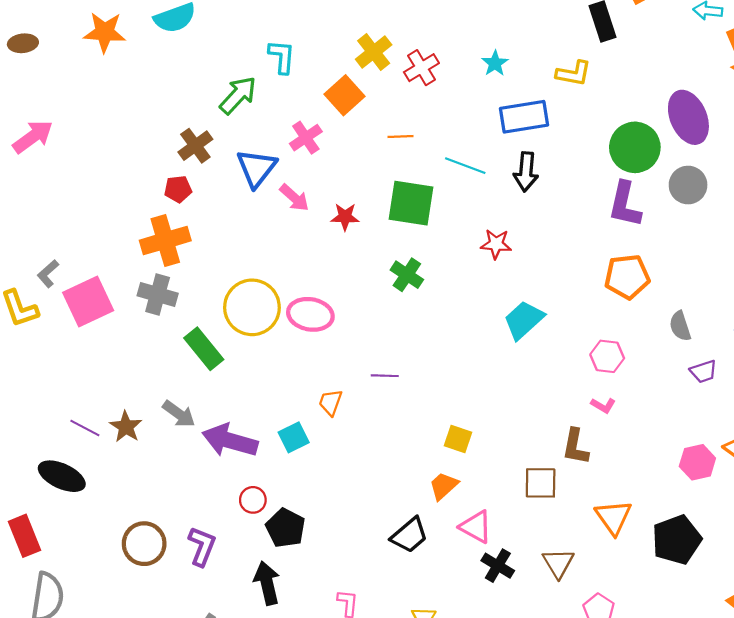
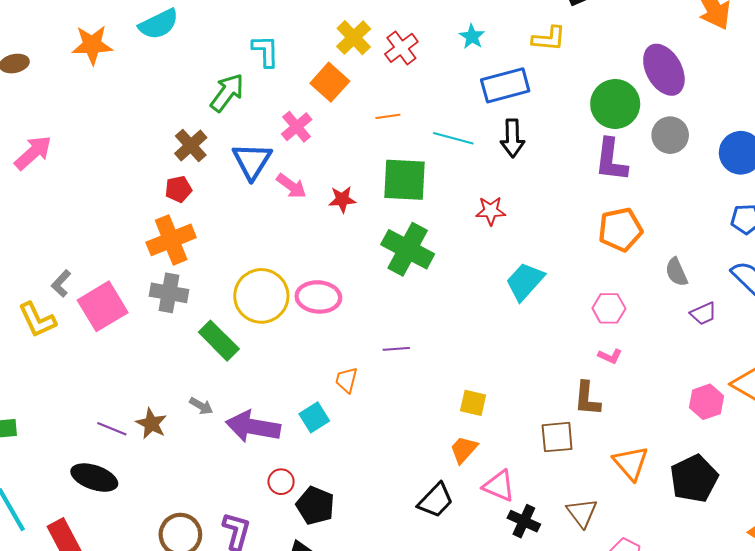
green cross: (407, 275) -> (408, 249), size x1.6
gray arrow: (179, 414) -> (201, 406), size x0.7

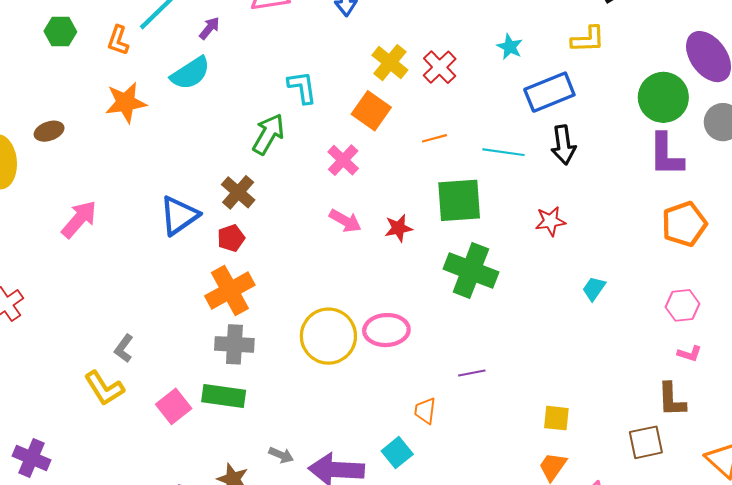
blue triangle: (252, 161) -> (179, 216), moved, turned 30
cyan trapezoid: (525, 281) -> (594, 289), size x0.6
pink square: (103, 306) -> (174, 406), moved, size x0.7
green rectangle: (219, 341) -> (224, 396), moved, turned -30

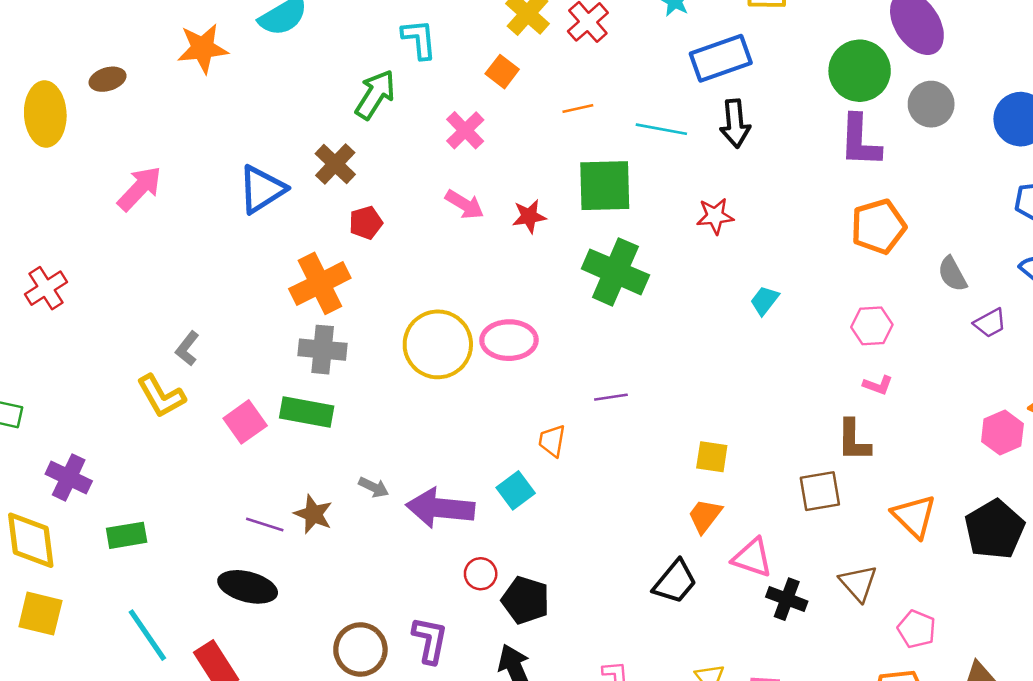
orange square: (371, 111) -> (502, 72), size x0.7
red pentagon: (231, 238) -> (366, 223), moved

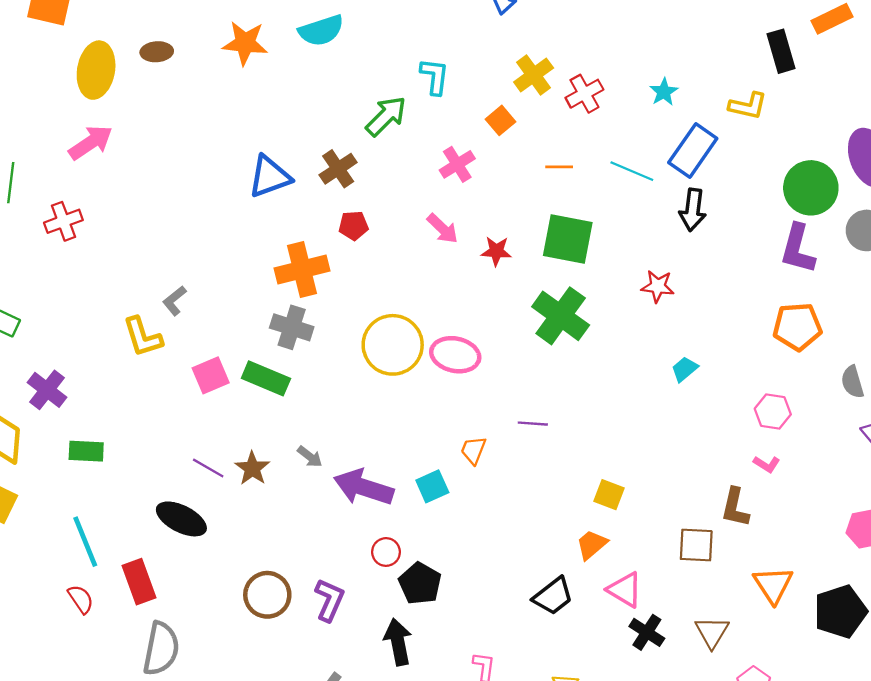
blue rectangle: (721, 58) -> (693, 151), turned -48
cyan line: (661, 129) -> (632, 171), moved
pink arrow: (140, 188) -> (91, 143), moved

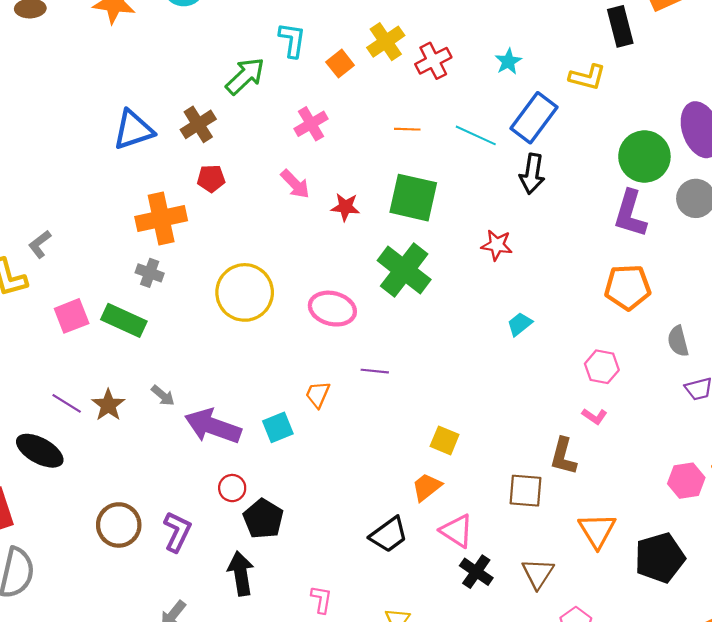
orange square: (501, 120) -> (340, 64), moved
gray cross: (292, 327) -> (150, 273), size x0.7
pink ellipse: (455, 355) -> (332, 309), moved

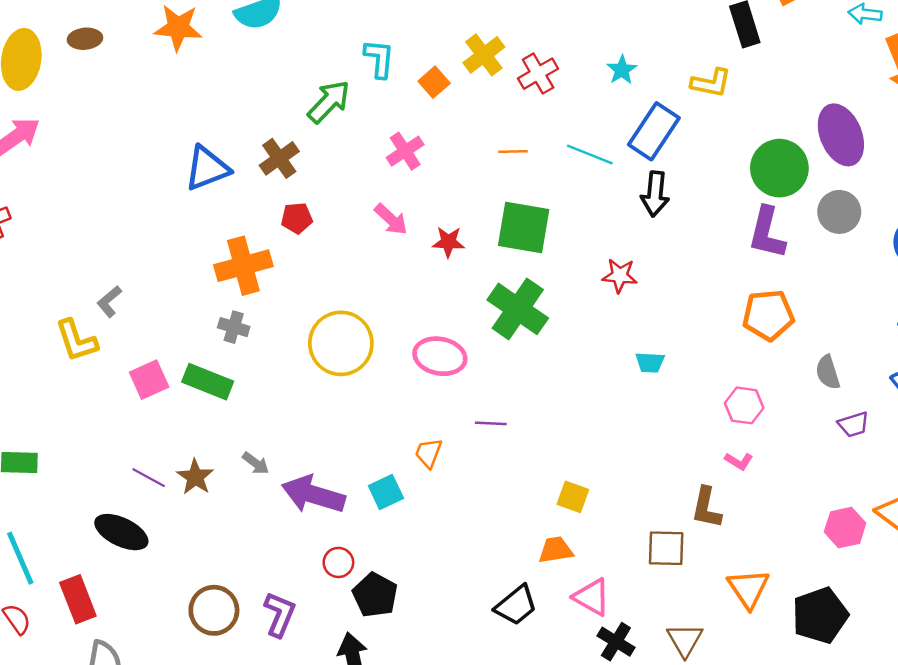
cyan trapezoid: (520, 324) -> (650, 362), turned -136
orange trapezoid: (427, 487) -> (556, 550), turned 32

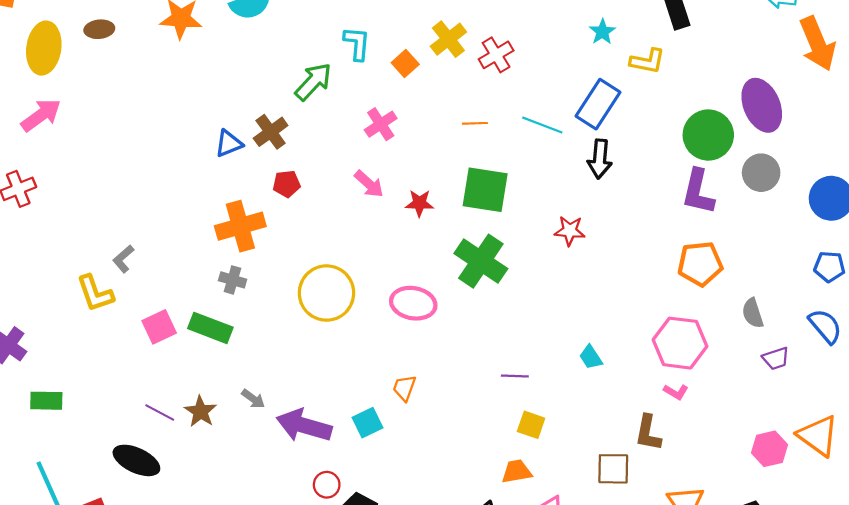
cyan star: (622, 70) -> (602, 32), moved
blue triangle: (207, 168) -> (229, 143), moved, size x0.7
cyan trapezoid: (650, 362) -> (591, 357), moved, turned 55
pink hexagon: (744, 405) -> (680, 343), size x1.6
purple line: (491, 423) -> (515, 376), moved

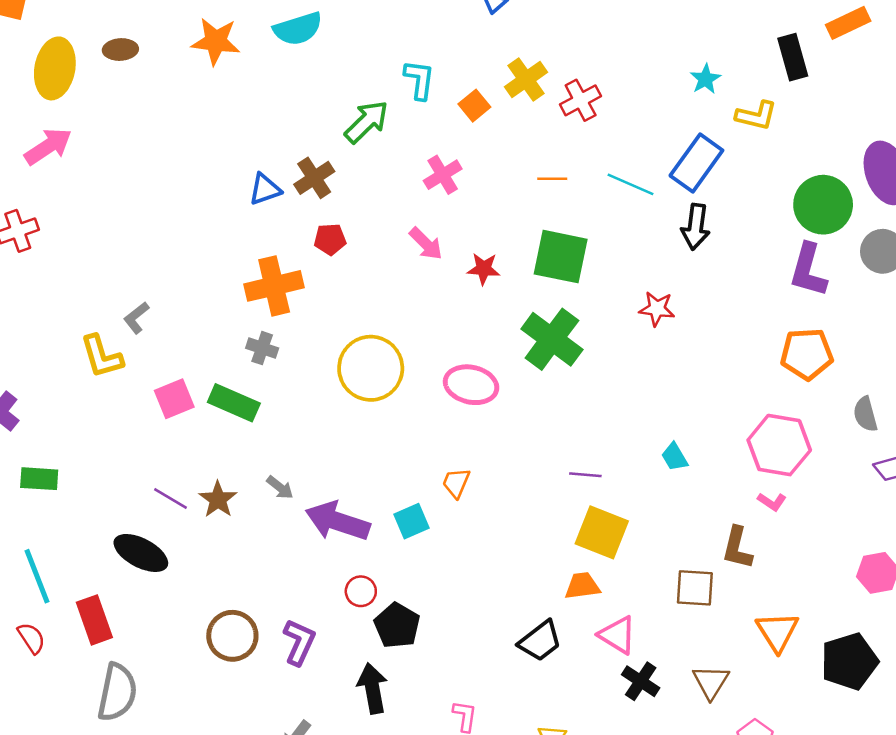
yellow square: (531, 425) -> (602, 532), size x1.6

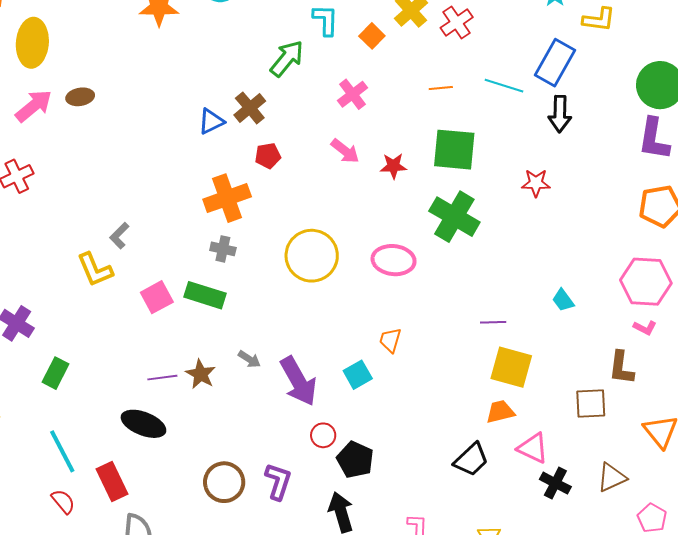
brown ellipse: (120, 50) -> (80, 97), moved
green rectangle: (39, 479) -> (56, 373), turned -60
purple line: (170, 499) -> (162, 378), turned -32
purple arrow: (338, 521) -> (298, 381), turned -132
brown triangle: (711, 682) -> (612, 477), turned 40

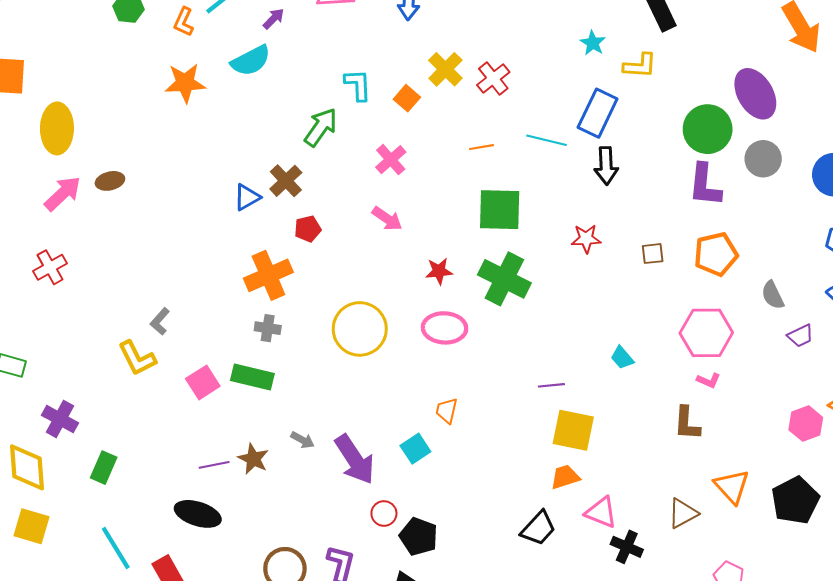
red star: (394, 166) -> (439, 271), moved
brown square: (591, 403) -> (653, 254), moved, size x0.7
brown triangle: (612, 477) -> (683, 513), moved

